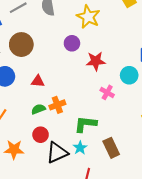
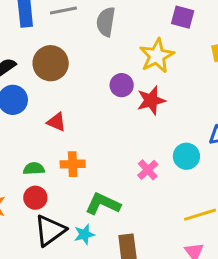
red star: (96, 61) -> (151, 100), moved, turned -30
green semicircle: (38, 109) -> (34, 169), moved
black triangle: (57, 153) -> (50, 230), turned -30

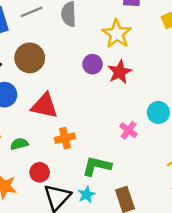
red triangle: (56, 122) -> (44, 106), size x1.6
green semicircle: (34, 169) -> (19, 144), moved

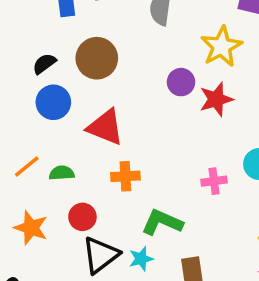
pink cross: (128, 130) -> (214, 181), turned 36

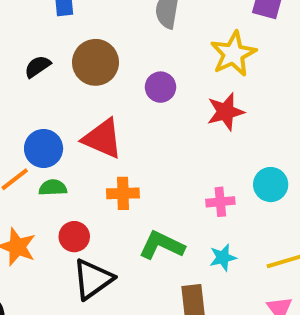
purple circle: (181, 82) -> (161, 87), moved
blue circle: (53, 102) -> (44, 148), moved
cyan star: (141, 259) -> (223, 258), moved

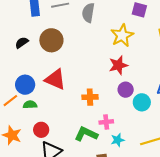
purple circle: (161, 87) -> (126, 90), moved
orange cross: (123, 193) -> (90, 97), moved
pink cross: (220, 202) -> (106, 122), moved

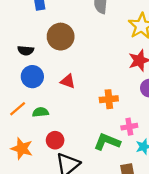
black semicircle: (22, 43) -> (26, 50), moved, turned -136
red triangle: (55, 79) -> (68, 81), size x0.6
blue circle: (25, 85) -> (32, 77), moved

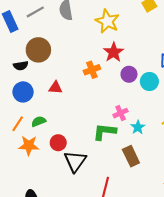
black semicircle: (26, 50) -> (21, 66), moved
orange cross: (109, 99) -> (92, 70), moved
orange star: (22, 149) -> (29, 145), moved

